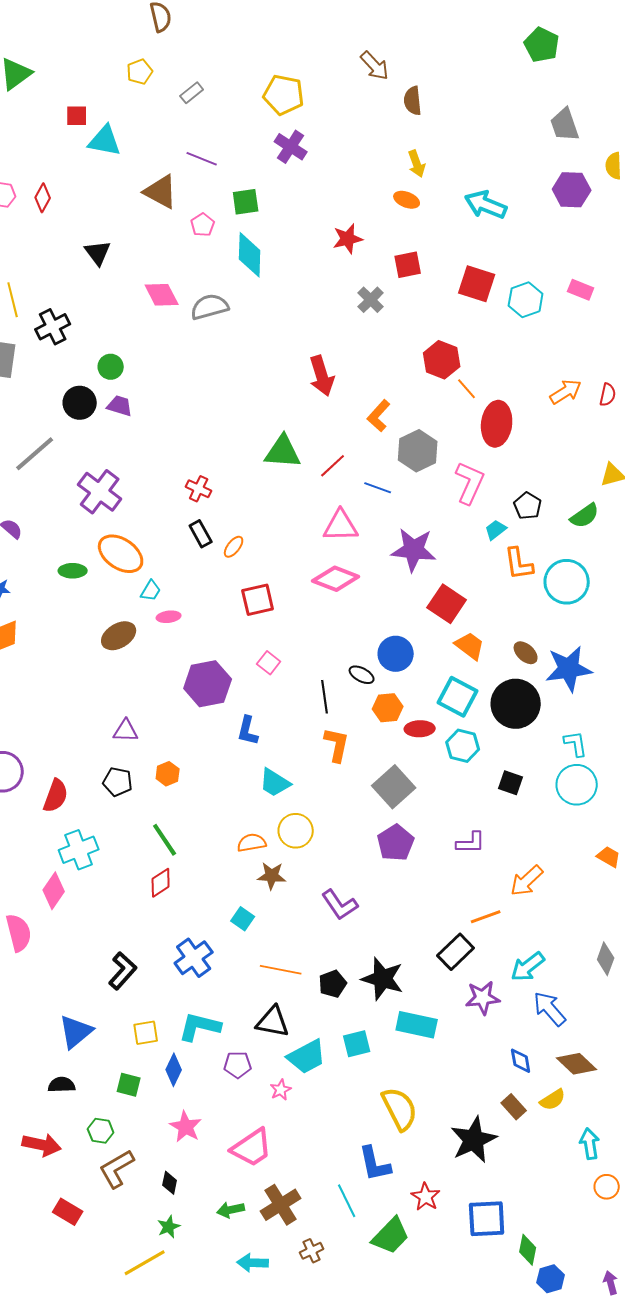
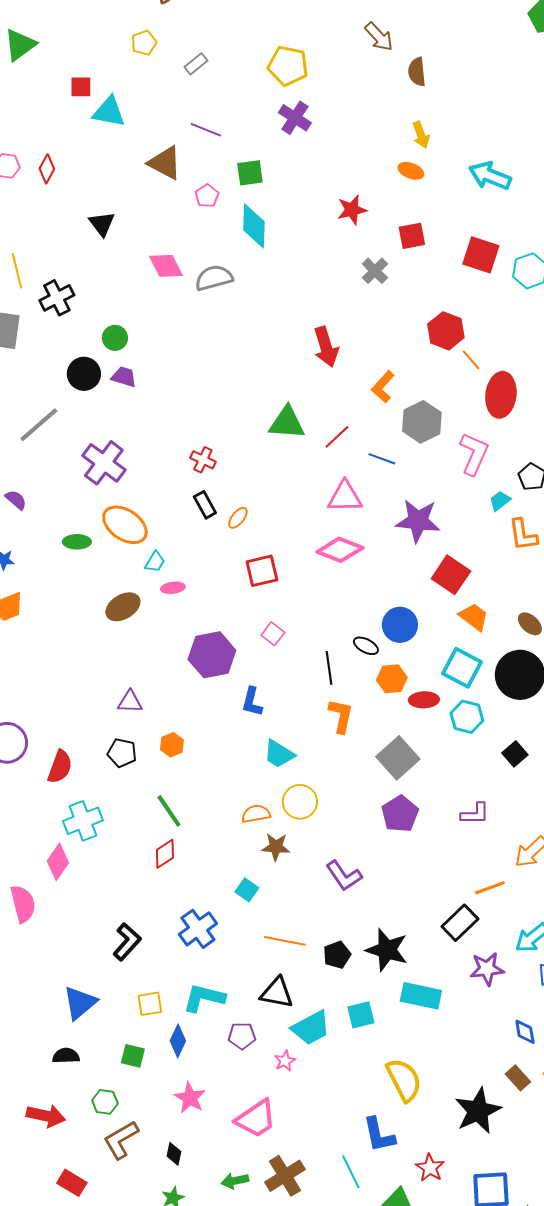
black square: (511, 783) -> (515, 754), turned 30

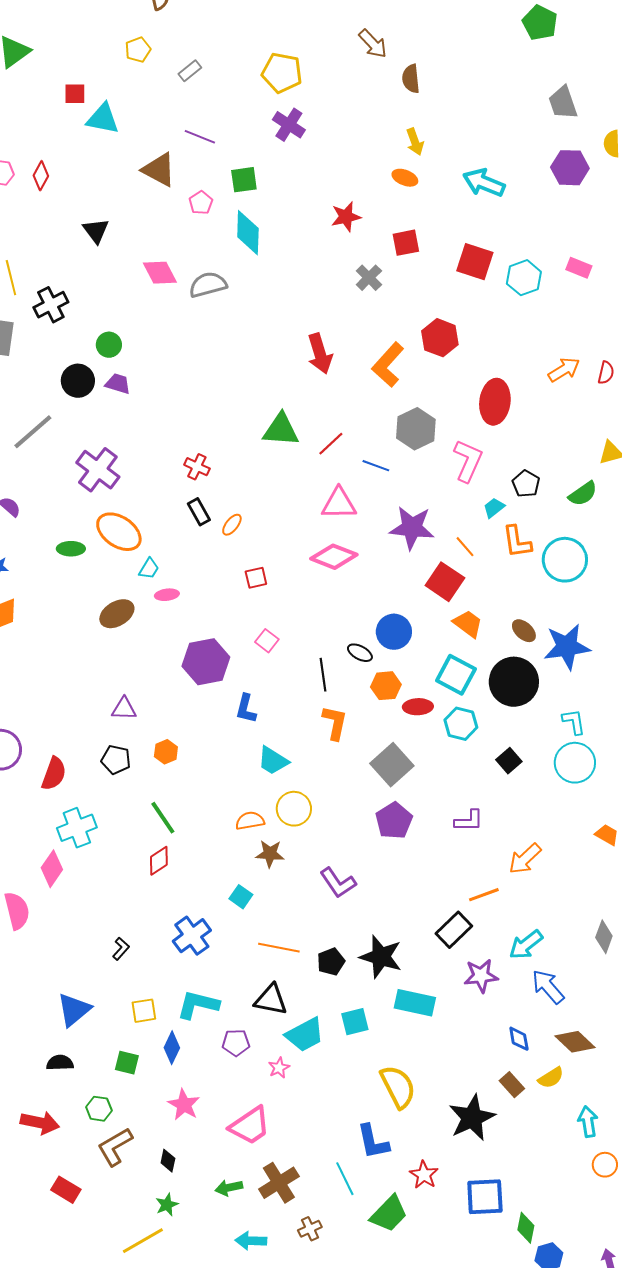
orange line: (471, 360) -> (465, 547), moved
orange L-shape: (383, 387) -> (388, 365), moved, size x1.4
red square: (262, 571) -> (256, 578), size x0.7
black L-shape: (127, 942) -> (121, 949), size x0.6

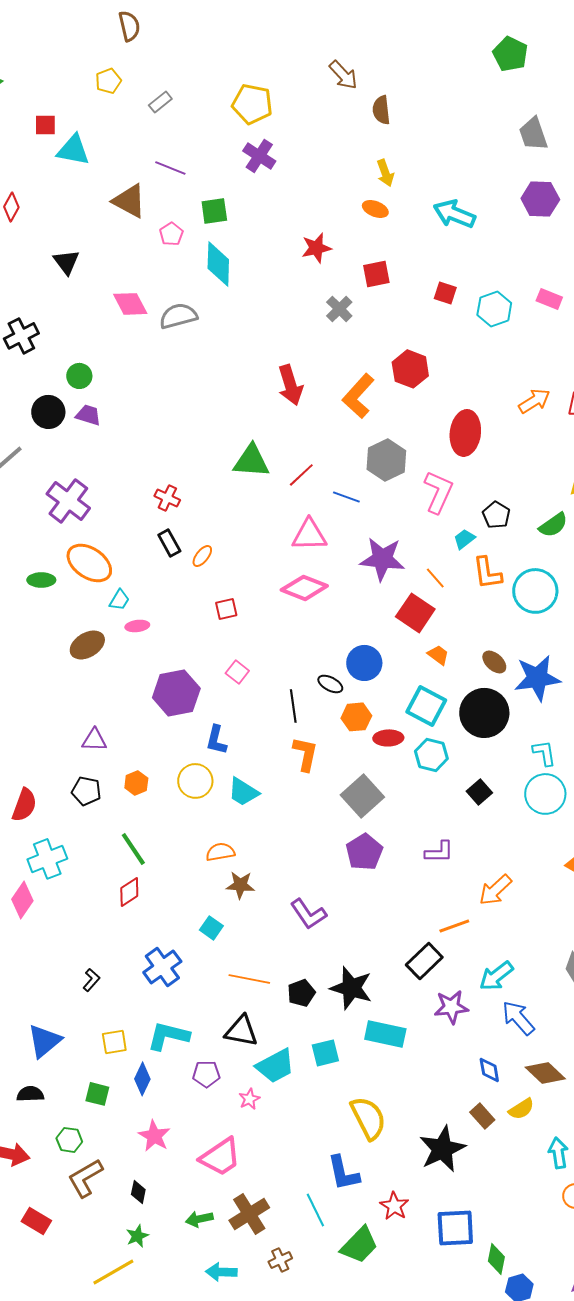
red square: (475, 262) -> (445, 293), size x0.6
orange trapezoid: (468, 624) -> (438, 655), size x0.7
yellow circle: (294, 809) -> (195, 781), moved

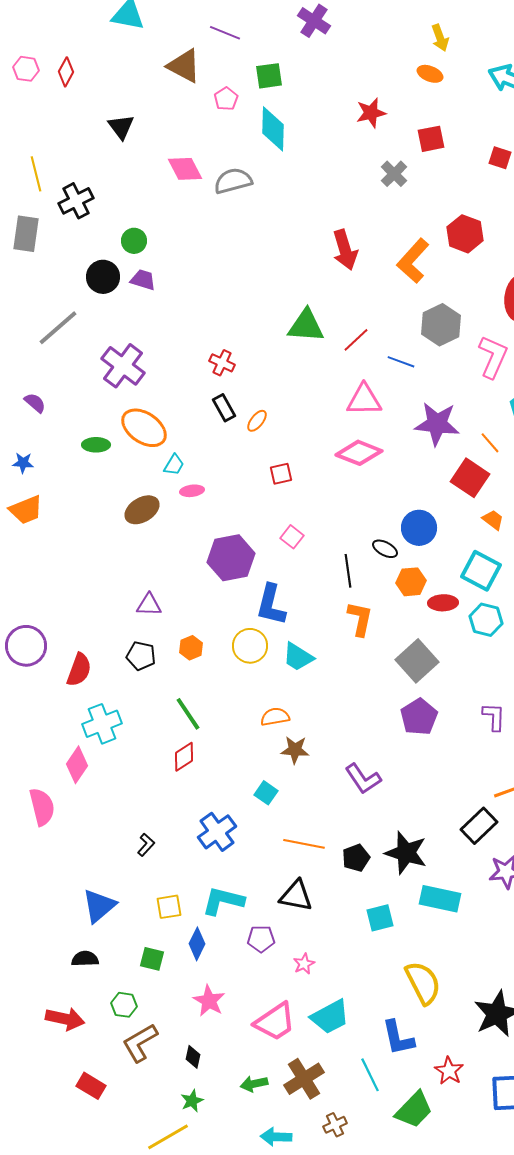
blue L-shape: (216, 740) -> (271, 605), size x1.4
purple L-shape: (439, 852) -> (494, 717), turned -88
cyan trapezoid: (275, 1066) -> (330, 1017), moved

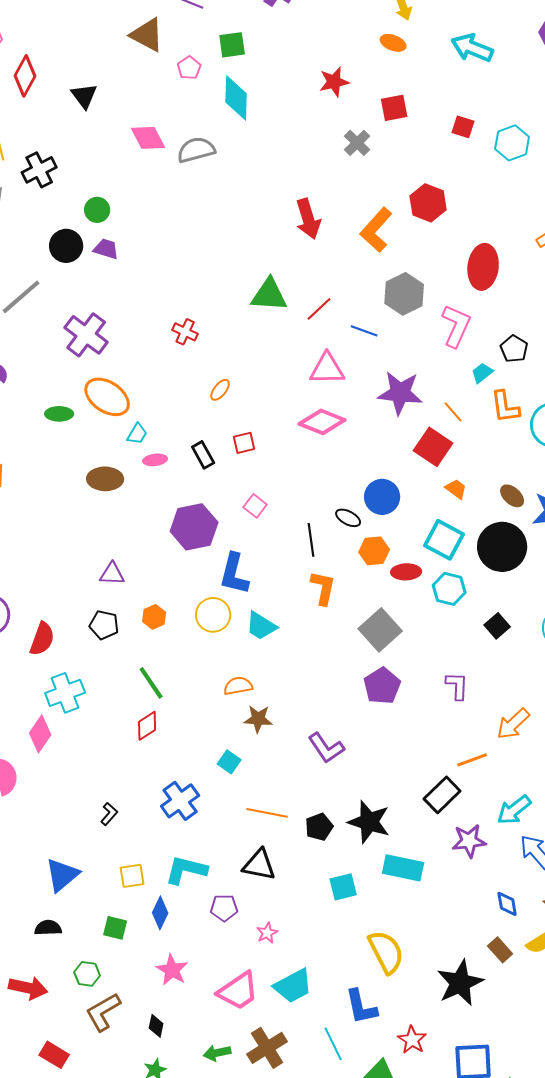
red diamond: (66, 72) -> (25, 76), moved, size x1.4
black rectangle: (224, 408) -> (203, 455), moved
brown ellipse: (142, 510) -> (105, 479), turned 32

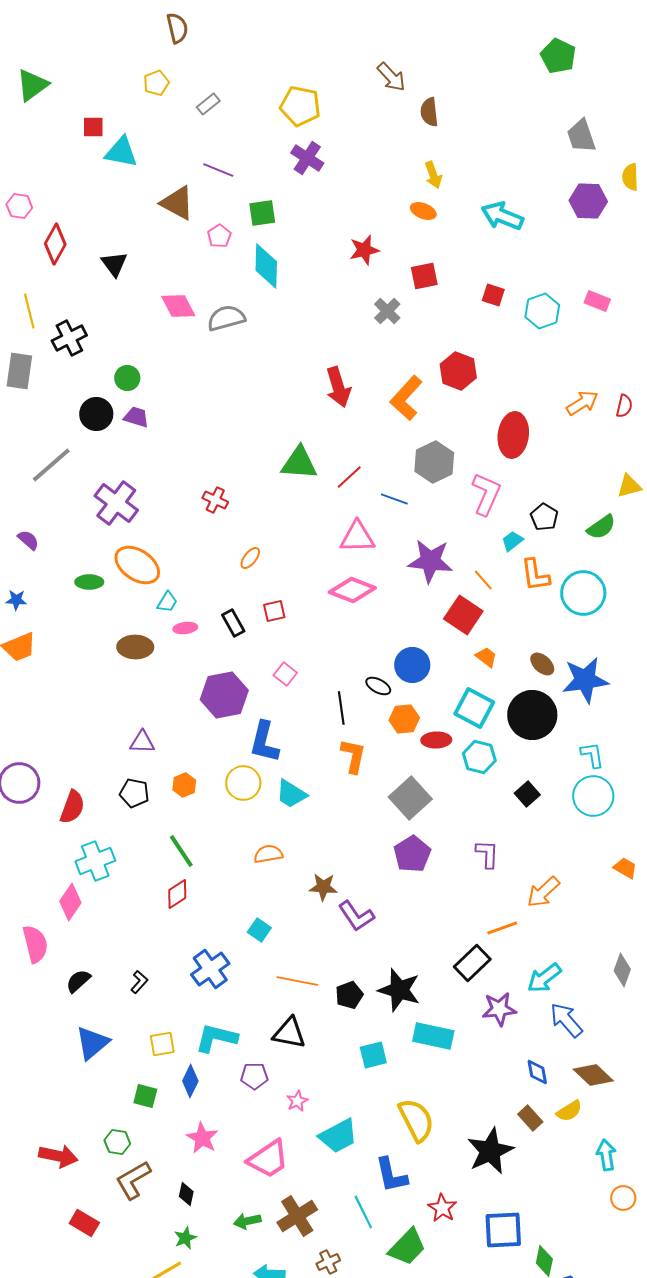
brown star: (258, 719) -> (323, 887), moved
black semicircle: (48, 928) -> (78, 981), moved, turned -40
cyan trapezoid: (293, 986) -> (338, 1136), moved

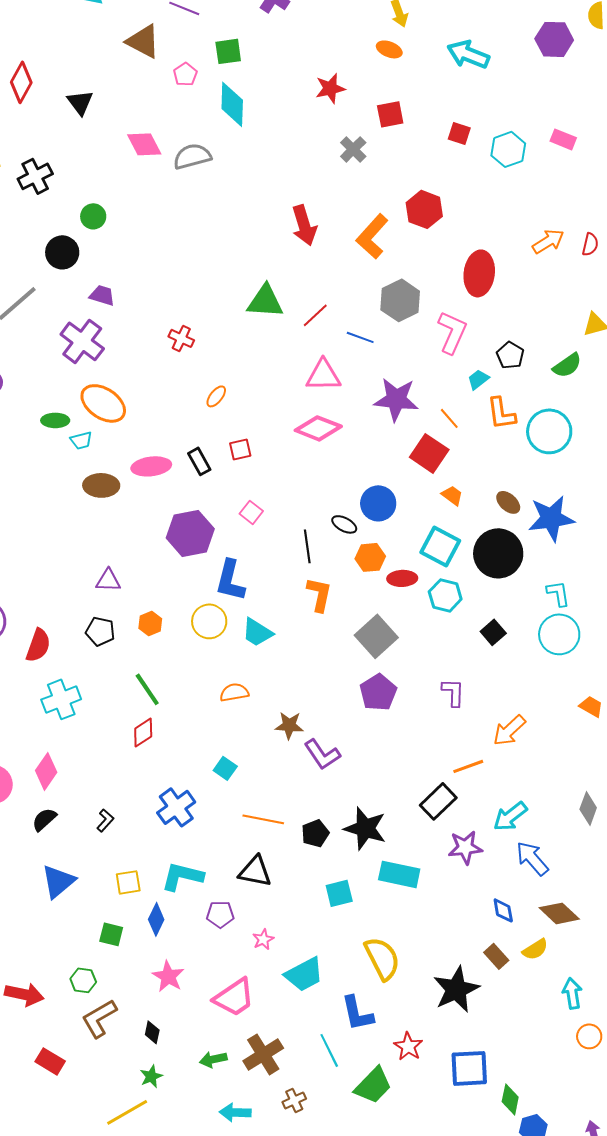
purple trapezoid: (136, 417) -> (102, 295), moved
cyan trapezoid: (167, 602) -> (81, 440), moved, turned 45
pink ellipse: (185, 628) -> (151, 466), size x1.6
pink diamond: (70, 902) -> (46, 771), moved

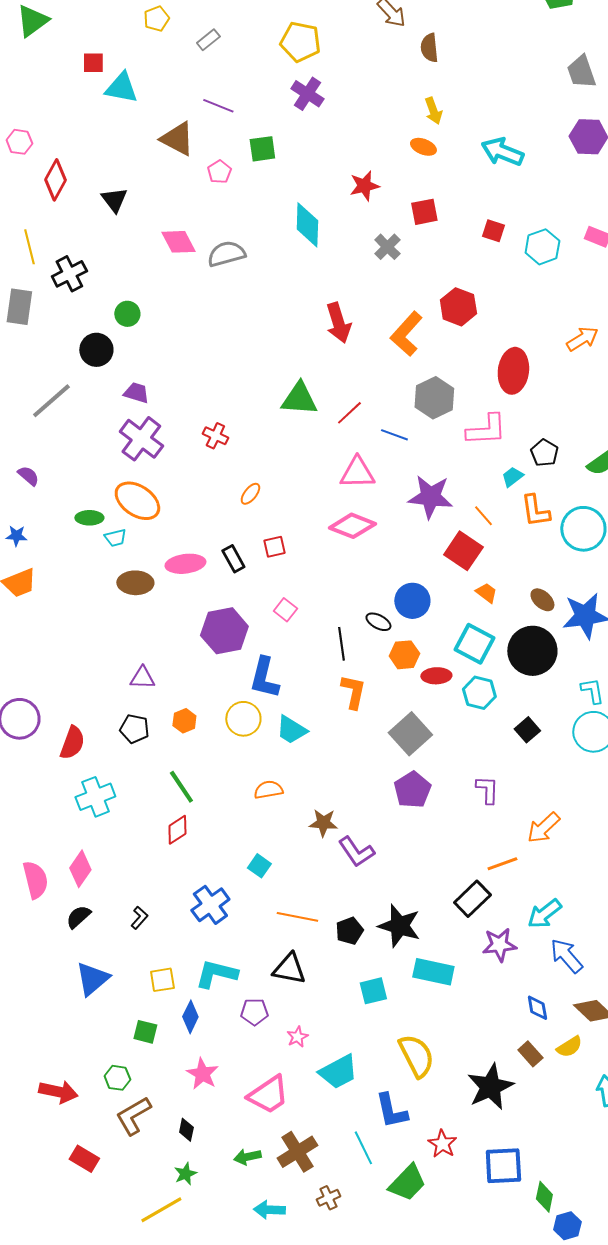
cyan diamond: (232, 104) -> (307, 225), moved
pink L-shape: (452, 332) -> (486, 430), turned 63
purple cross: (82, 341) -> (141, 439), moved

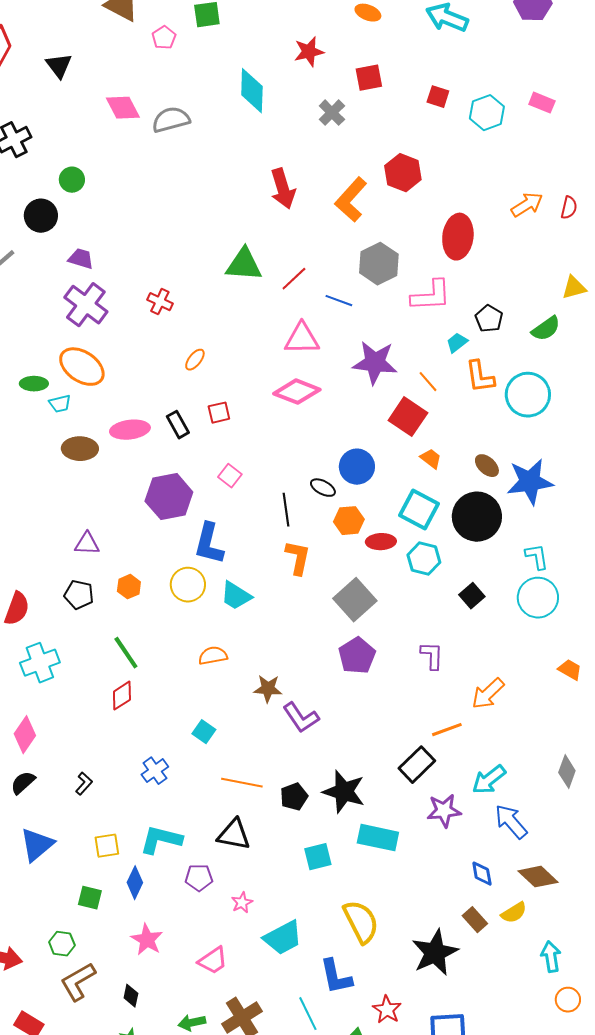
blue cross: (210, 905) -> (155, 771), size x0.7
pink trapezoid: (268, 1095) -> (213, 961), size x0.7

